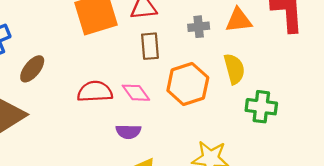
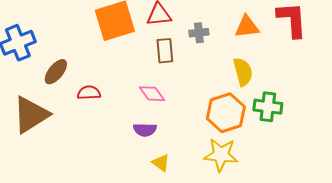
gray cross: (199, 27) -> (199, 33), moved
orange hexagon: (188, 84) -> (226, 113), moved
red semicircle: (95, 92) -> (89, 93), moved, size x0.7

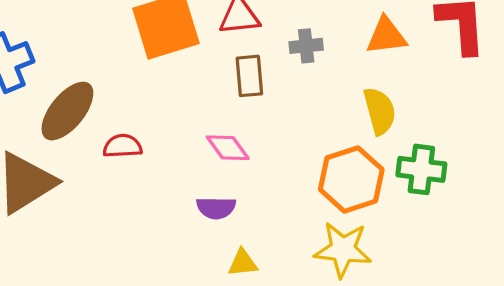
brown ellipse: (56, 72) -> (67, 111), size x1.4
yellow triangle: (161, 163) -> (243, 263), turned -42

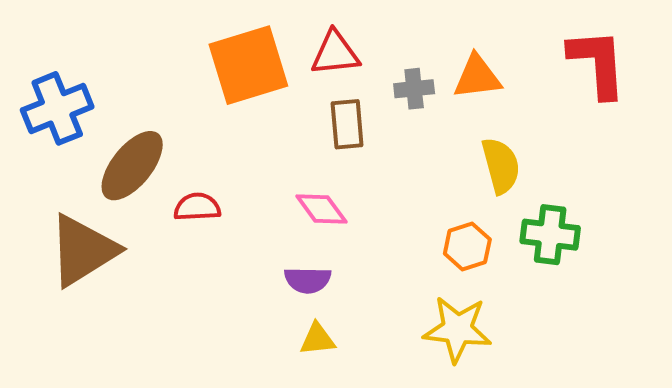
orange triangle: (386, 36) -> (477, 77), moved
orange hexagon: (351, 179) -> (467, 246), size x0.6
yellow triangle: (243, 263) -> (317, 339), moved

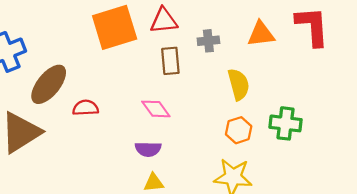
orange triangle: (477, 77) -> (261, 34), moved
yellow semicircle: (501, 166) -> (239, 84), moved

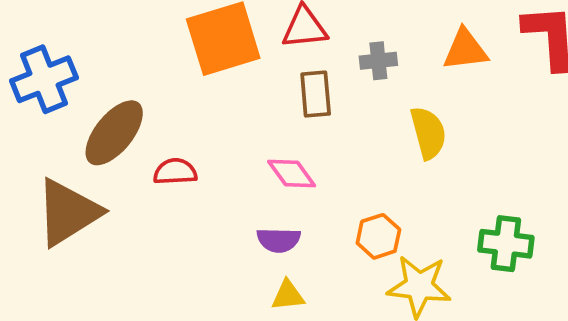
green cross: (285, 123) -> (506, 244), moved
orange hexagon: (239, 130) -> (378, 236), moved

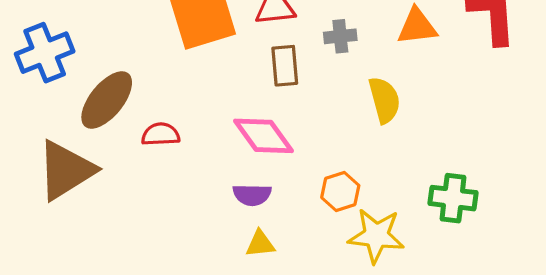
pink diamond: (292, 173) -> (264, 136), size x1.4

